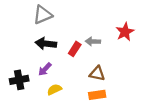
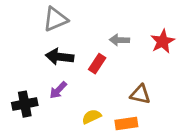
gray arrow: (93, 41) -> (119, 40), moved
brown triangle: (97, 73) -> (140, 94), moved
yellow semicircle: (54, 90) -> (92, 117), moved

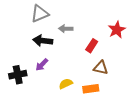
gray arrow: (119, 40) -> (66, 29), moved
red rectangle: (97, 64) -> (92, 46), moved

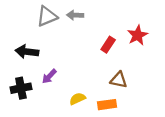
gray arrow: (66, 29) -> (75, 15), moved
black arrow: (43, 41) -> (27, 52), moved
red rectangle: (92, 46) -> (108, 45), moved

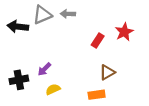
black arrow: (27, 52) -> (18, 27), moved
brown triangle: (119, 80) -> (107, 72), turned -42
yellow semicircle: (77, 99) -> (53, 89), moved

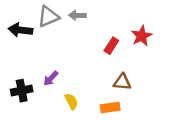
brown triangle: (107, 72) -> (122, 82), turned 35
yellow semicircle: (53, 89) -> (71, 101), moved, turned 88

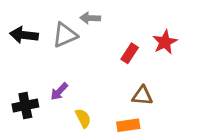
gray triangle: (48, 17) -> (65, 35), moved

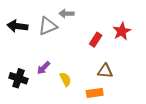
black cross: (25, 105) -> (18, 78), turned 30
yellow semicircle: (83, 118) -> (65, 79), moved

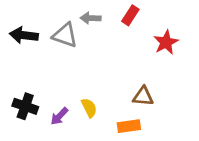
gray triangle: (48, 26) -> (65, 35), turned 42
red rectangle: (96, 40) -> (130, 15), moved
purple arrow: (43, 68) -> (59, 116), moved

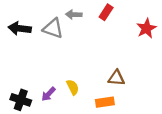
red star: (166, 42) -> (146, 28), moved
black cross: (25, 106) -> (21, 100), moved

